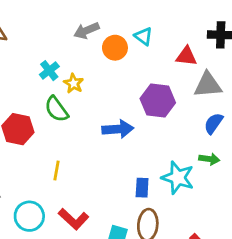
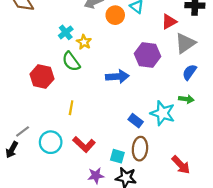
red triangle: (186, 56) -> (169, 22), turned -35
gray triangle: (208, 85) -> (185, 43), turned -30
blue rectangle: (142, 188) -> (136, 121), turned -56

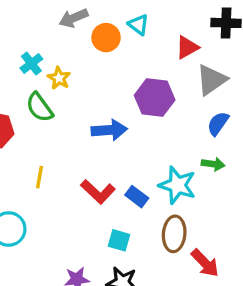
red L-shape: (84, 144) -> (98, 192), moved
brown ellipse: (140, 149) -> (174, 234), moved
cyan square: (117, 156) -> (119, 240), moved

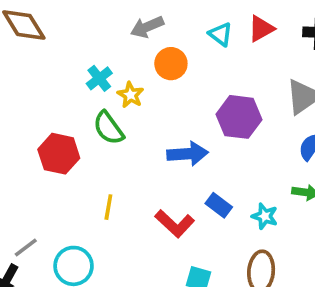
orange circle: (106, 38) -> (171, 64), moved
red triangle: (187, 47) -> (261, 29), moved
cyan star: (177, 185) -> (265, 216), size x0.6
blue rectangle: (137, 197) -> (219, 205), moved

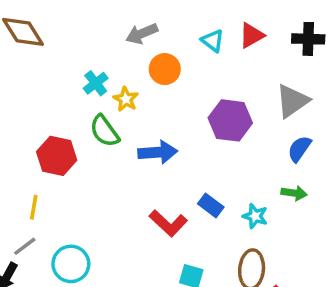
blue arrow: (188, 154) -> (158, 152), moved
yellow line: (108, 207) -> (34, 207), moved

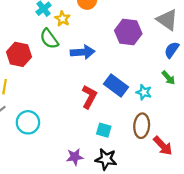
gray triangle: (292, 101) -> (167, 20), turned -50
green arrow: (294, 193) -> (168, 78), turned 40
blue rectangle: (211, 205) -> (116, 86), size x1.5
red L-shape: (168, 223) -> (89, 97), turned -105

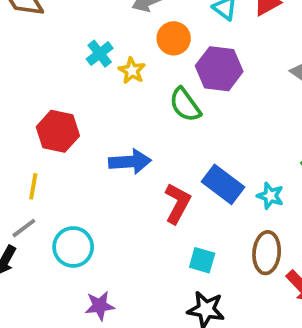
purple hexagon: (128, 32) -> (219, 69), moved
green semicircle: (49, 39) -> (185, 105), moved
blue arrow: (83, 52) -> (130, 162), moved
purple star: (75, 157) -> (100, 306), moved

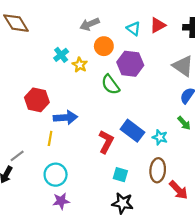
blue arrow: (130, 162) -> (65, 118), moved
yellow line: (33, 186) -> (50, 138), moved
cyan circle: (73, 247) -> (56, 175), moved

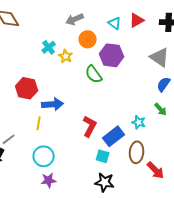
blue rectangle: (132, 131) -> (114, 136), moved, turned -75

